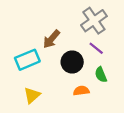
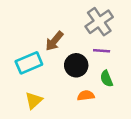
purple line: (96, 48) -> (102, 51), turned -35

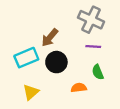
gray cross: (99, 22) -> (91, 20), turned -30
black circle: (76, 65) -> (56, 62), moved

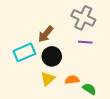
green semicircle: (98, 72) -> (89, 89), moved, turned 144
yellow triangle: (31, 92) -> (48, 79), moved

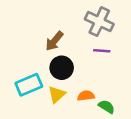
cyan rectangle: (24, 52) -> (29, 85), moved

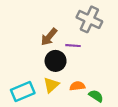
purple line: (102, 51) -> (73, 46), moved
cyan rectangle: (29, 85) -> (23, 91), moved

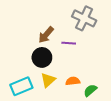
black circle: (56, 61) -> (42, 57), moved
green semicircle: (96, 96) -> (90, 90), turned -72

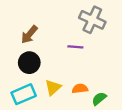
brown arrow: (46, 35) -> (29, 34), moved
black circle: (42, 57) -> (29, 63), moved

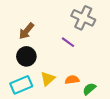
purple line: (75, 47) -> (68, 42), turned 32

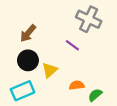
yellow triangle: (48, 79) -> (50, 70), moved

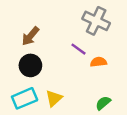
yellow triangle: (50, 70) -> (54, 98), moved
orange semicircle: (77, 85) -> (98, 62), moved

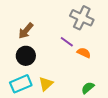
orange semicircle: (98, 62) -> (84, 53), turned 32

